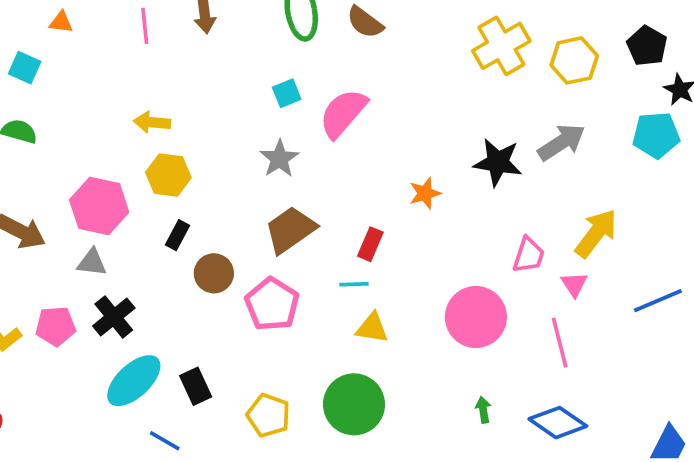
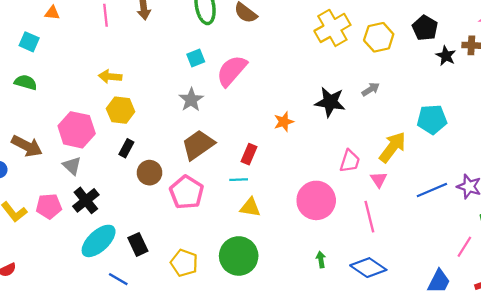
cyan pentagon: (656, 135) -> (432, 119), moved
gray arrow: (561, 142) -> (371, 89), size x0.6
gray triangle: (92, 262) -> (72, 166), turned 36

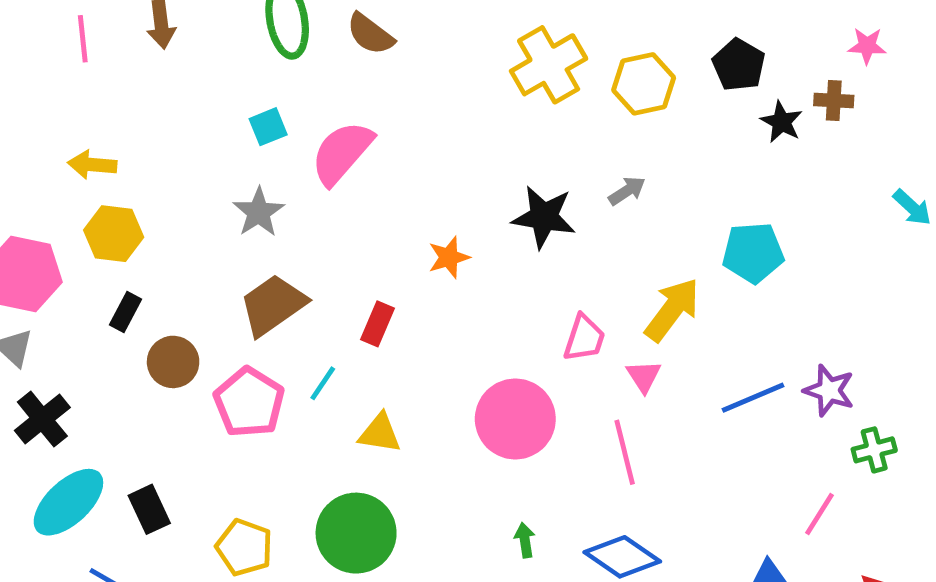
cyan line: (239, 180) -> (323, 383), moved, turned -54

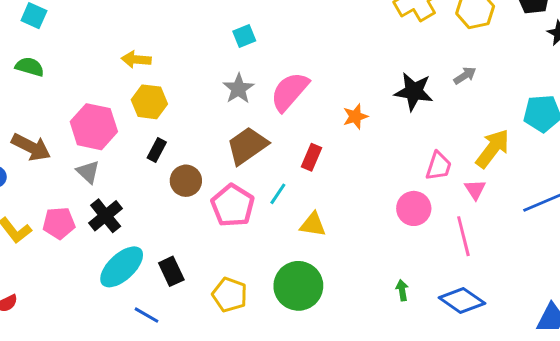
pink semicircle: (342, 153) -> (290, 92), moved
pink circle: (515, 419) -> (414, 208), moved, size x0.7

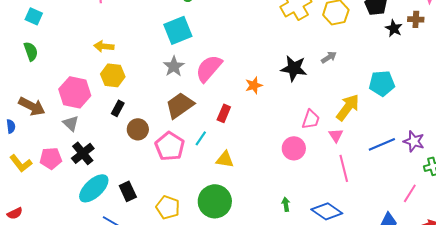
cyan square: (244, 36) -> (178, 30), size x1.8
green semicircle: (30, 67) -> (31, 51), turned 54
pink line: (463, 236) -> (344, 168), moved

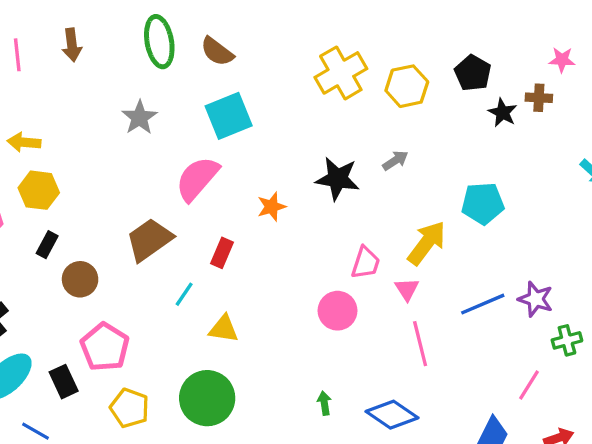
cyan square: (178, 30) -> (229, 116), moved
gray star: (174, 66) -> (139, 118), moved
pink pentagon: (170, 146) -> (105, 347), moved

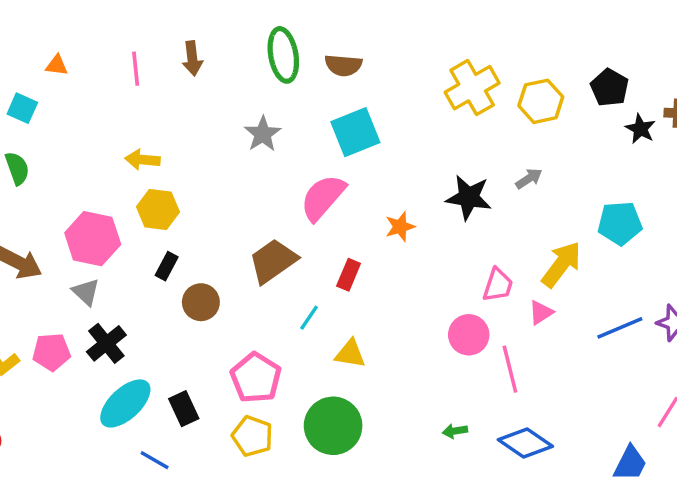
brown semicircle: (217, 52) -> (343, 65), turned -32
pink triangle: (407, 289) -> (541, 312), turned 30
pink line: (420, 344) -> (510, 369), moved
pink pentagon: (105, 347) -> (256, 378), moved
green arrow: (324, 403) -> (455, 431), turned -90

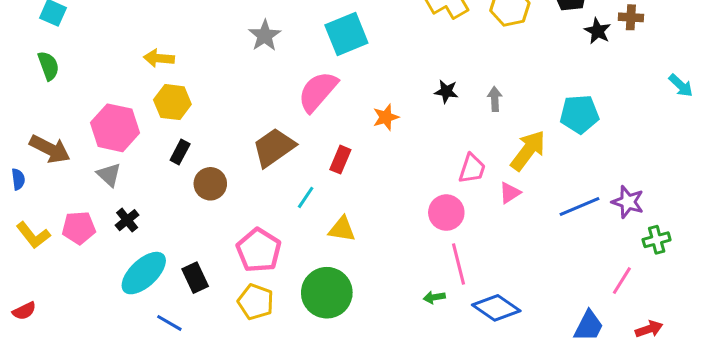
gray arrow: (529, 179) -> (495, 99), moved, turned -60
black star: (469, 197) -> (446, 91), size x0.6
black cross: (106, 343) -> (127, 220), size x0.7
pink line: (510, 369) -> (458, 264), moved

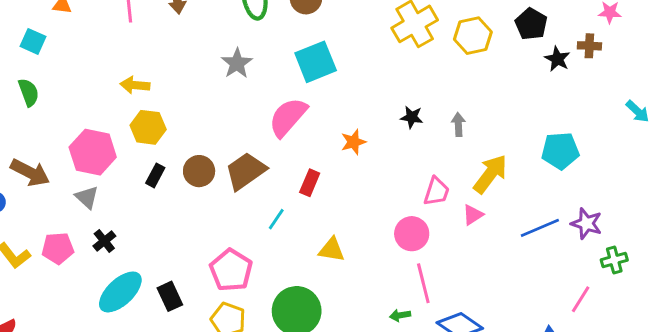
cyan pentagon: (579, 114) -> (560, 151), moved
brown circle: (210, 184) -> (199, 171), moved
yellow triangle: (342, 229) -> (332, 250), moved

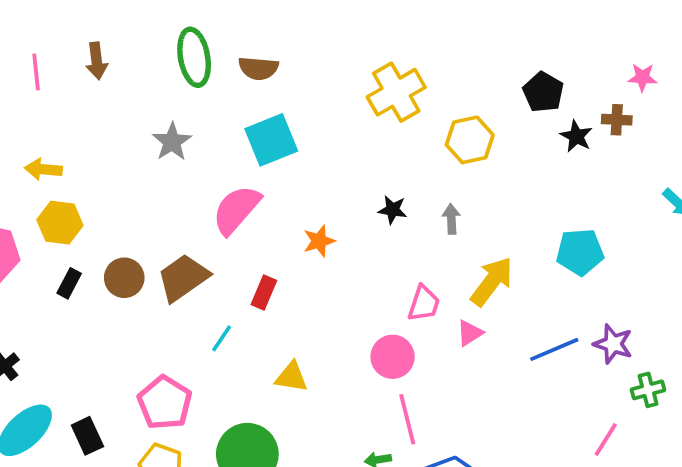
yellow hexagon: (473, 36) -> (470, 140), moved

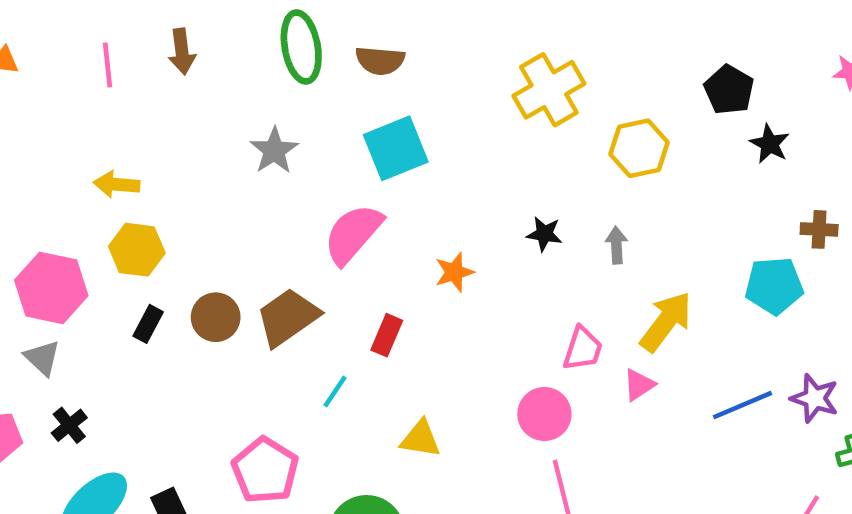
brown cross: (617, 120) -> (819, 229), moved

